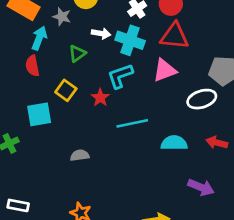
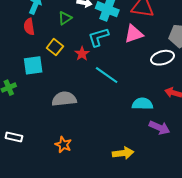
cyan line: (132, 123) -> (107, 75), turned 45
cyan semicircle: (174, 143) -> (142, 104), moved
gray semicircle: (80, 155) -> (64, 99), size x1.6

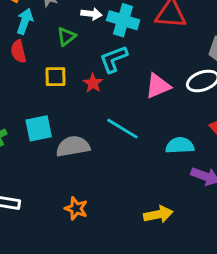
pink triangle: (134, 34) -> (158, 86), moved
yellow square: (55, 47) -> (55, 77), turned -35
cyan square: (33, 65) -> (39, 128), moved
cyan line: (107, 75) -> (122, 129), moved

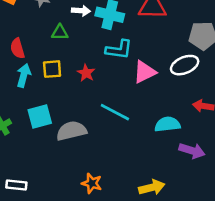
cyan arrow: (25, 21) -> (24, 75), moved
green triangle: (66, 36) -> (60, 32), turned 42
cyan L-shape: (114, 59) -> (119, 50), moved, turned -148
orange star: (76, 209) -> (92, 183), moved

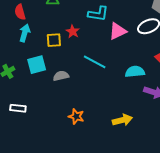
yellow square: (52, 69) -> (54, 40), moved
gray semicircle: (71, 131) -> (61, 76), size x0.7
white rectangle: (16, 185) -> (18, 108), moved

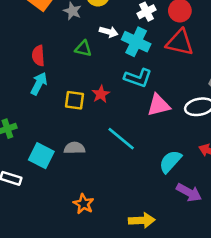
cyan square: (37, 65) -> (41, 156), moved, turned 30
cyan semicircle: (135, 72) -> (170, 162), turned -54

